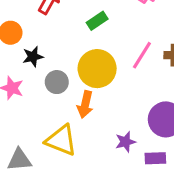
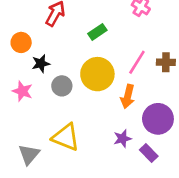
orange arrow: (85, 104) -> (128, 96), moved
purple rectangle: (155, 158) -> (149, 153), turned 48
gray triangle: (19, 160) -> (29, 154), turned -45

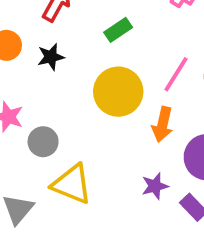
black star: (41, 64) -> (51, 57), moved
gray circle: (62, 86) -> (43, 142), moved

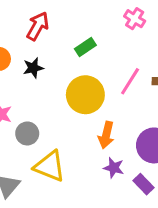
orange arrow: (163, 124) -> (106, 135), moved
purple star: (155, 186) -> (114, 168), turned 30

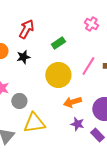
orange arrow: (106, 135) -> (72, 102), turned 60
yellow triangle: (50, 166) -> (34, 123), turned -30

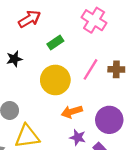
pink cross: (91, 24) -> (94, 20), size x1.5
red arrow: (26, 29) -> (30, 19), moved, turned 30

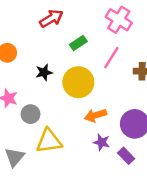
black star: (14, 59) -> (44, 72), moved
pink line: (90, 69) -> (111, 58), moved

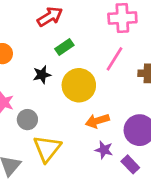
pink cross: (119, 20) -> (122, 18), turned -35
green rectangle: (78, 43) -> (64, 47), moved
yellow triangle: (49, 141) -> (47, 149), turned -44

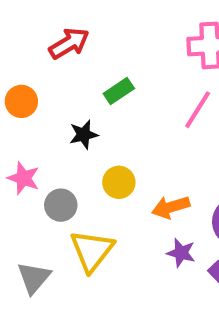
red arrow: (50, 17) -> (69, 43), moved
yellow circle: (79, 85) -> (119, 182), moved, size x0.6

